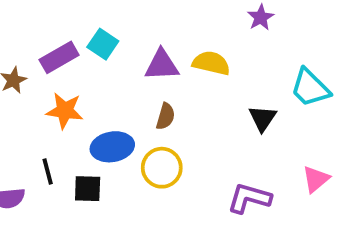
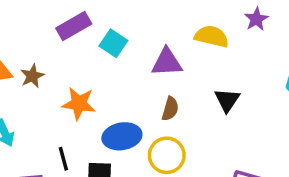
purple rectangle: (59, 57) -> (74, 26), moved
yellow semicircle: (211, 63) -> (212, 36), moved
black triangle: (263, 118) -> (227, 100), moved

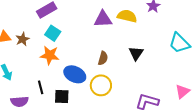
cyan square: (113, 43) -> (53, 33), moved
purple triangle: (167, 62) -> (103, 19), moved
blue ellipse: (122, 136) -> (75, 74), turned 35

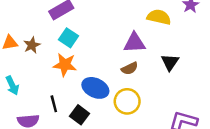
purple triangle: (103, 19) -> (134, 43), moved
brown semicircle: (103, 58) -> (130, 68), turned 48
black square: (62, 96) -> (79, 115), turned 35

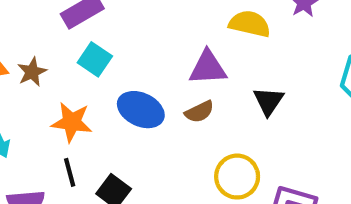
orange star: (65, 65) -> (72, 122), moved
blue ellipse: (95, 88) -> (141, 110), moved
yellow circle: (127, 101) -> (237, 177), moved

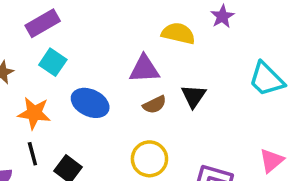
brown semicircle: (199, 112) -> (155, 105), moved
yellow circle: (237, 177) -> (149, 159), moved

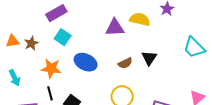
purple triangle: (144, 69) -> (115, 28), moved

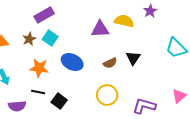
brown star: (31, 43) -> (29, 39), moved
black line: (50, 93) -> (38, 92), turned -64

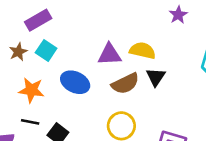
yellow semicircle: (124, 21) -> (143, 50), moved
purple triangle: (100, 29) -> (109, 54), moved
brown semicircle: (110, 63) -> (125, 84), size x1.5

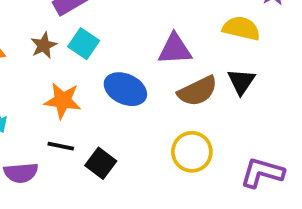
yellow semicircle: (143, 50) -> (241, 28), moved

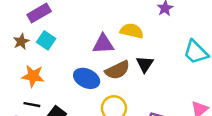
yellow semicircle: (241, 28) -> (132, 31), moved
blue ellipse: (125, 89) -> (87, 78), moved

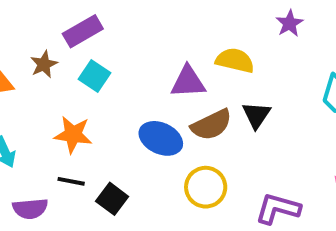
brown star: (21, 42) -> (44, 64), moved

